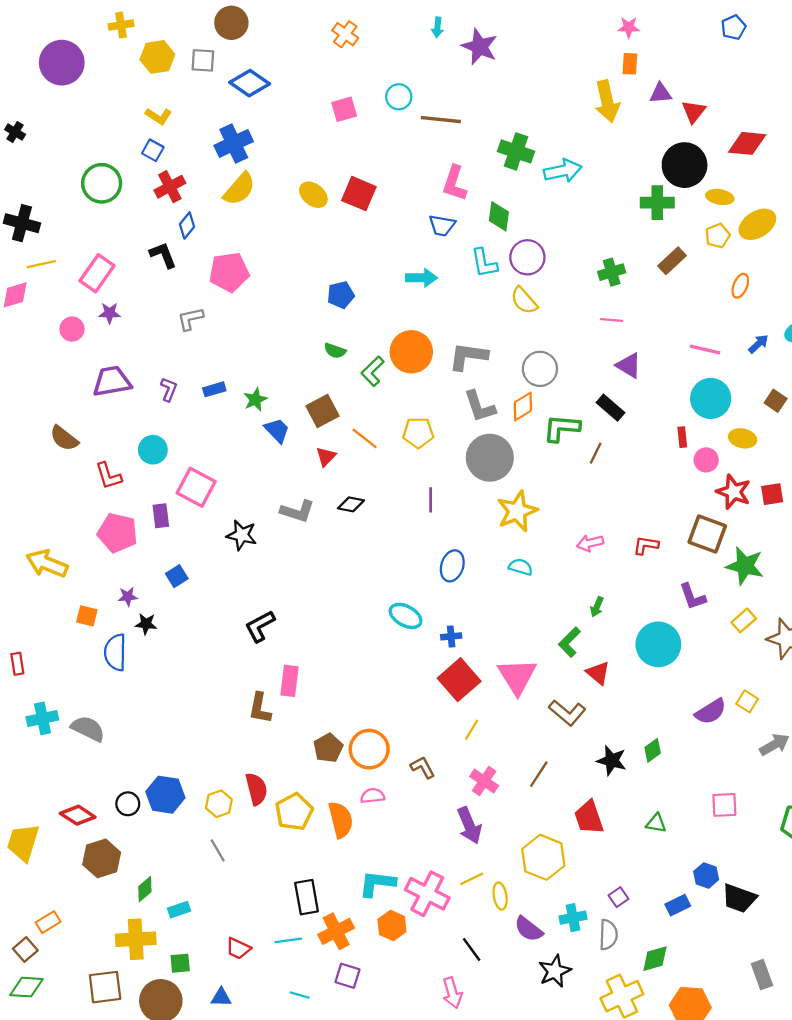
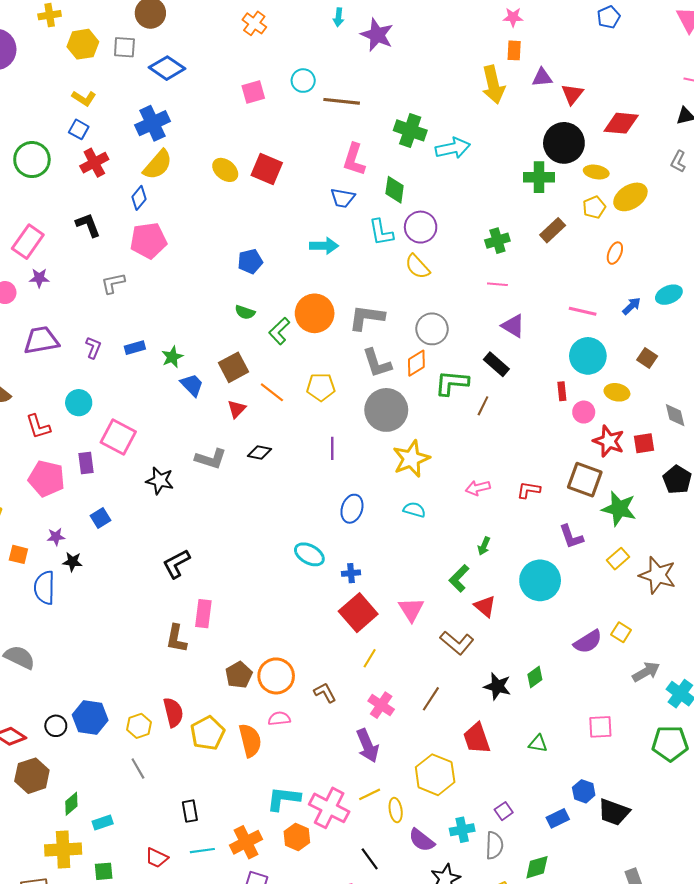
blue diamond: (187, 225) -> (139, 198), moved
pink triangle: (517, 676) -> (411, 609), size x0.7
black rectangle: (307, 897) -> (190, 811), moved, size x0.7

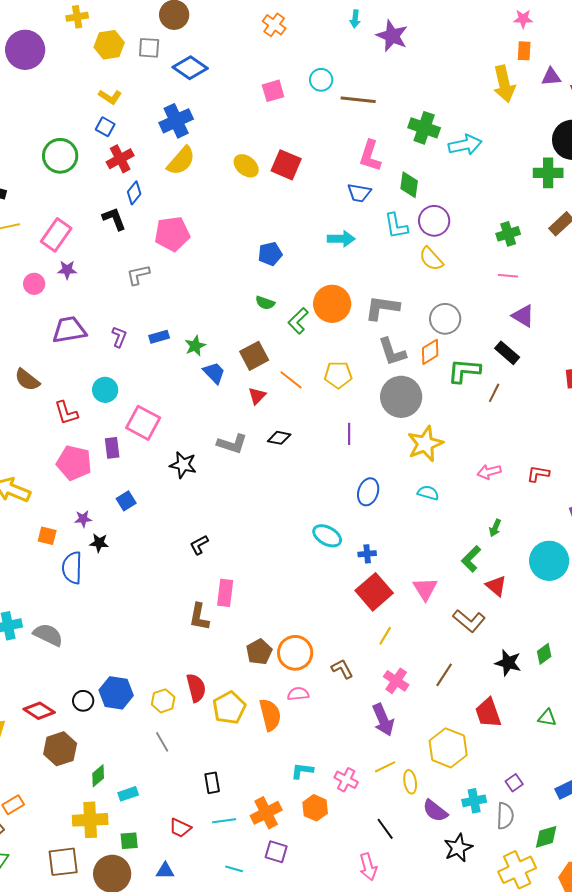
blue diamond: (139, 198) -> (134, 193), moved
black L-shape: (176, 564) -> (199, 545), size x0.7
cyan L-shape: (283, 799) -> (302, 771), size x0.7
pink cross: (329, 808) -> (346, 780), size x0.6

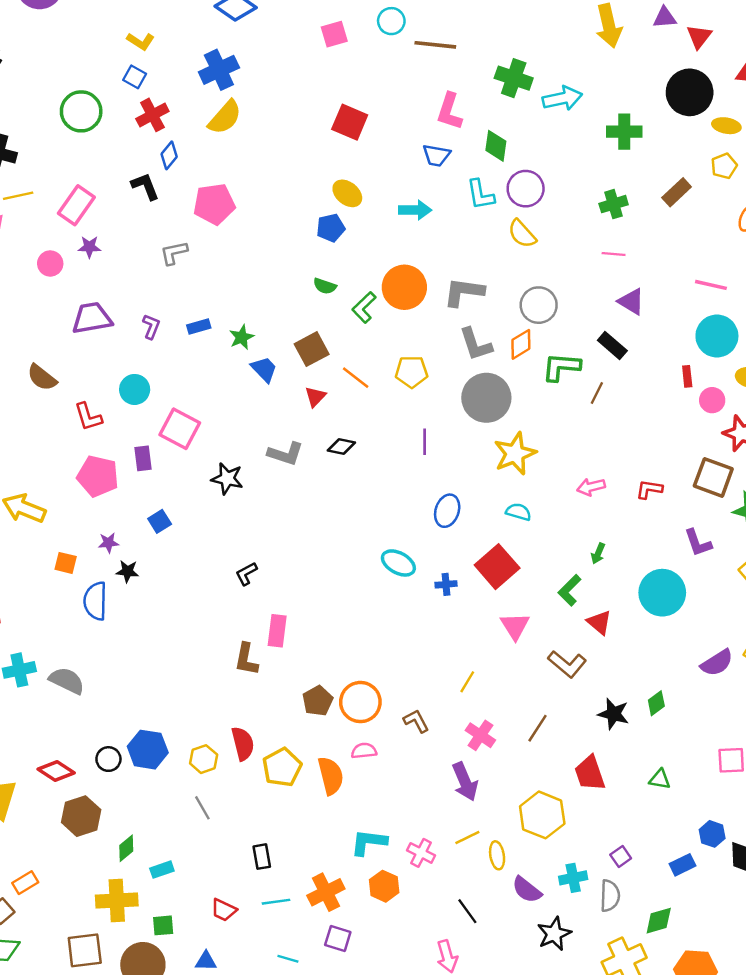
yellow ellipse: (246, 166) -> (347, 193), moved
green cross: (548, 173) -> (624, 132), moved
red square: (374, 592) -> (497, 567), moved
cyan L-shape: (302, 771) -> (369, 842), size x1.4

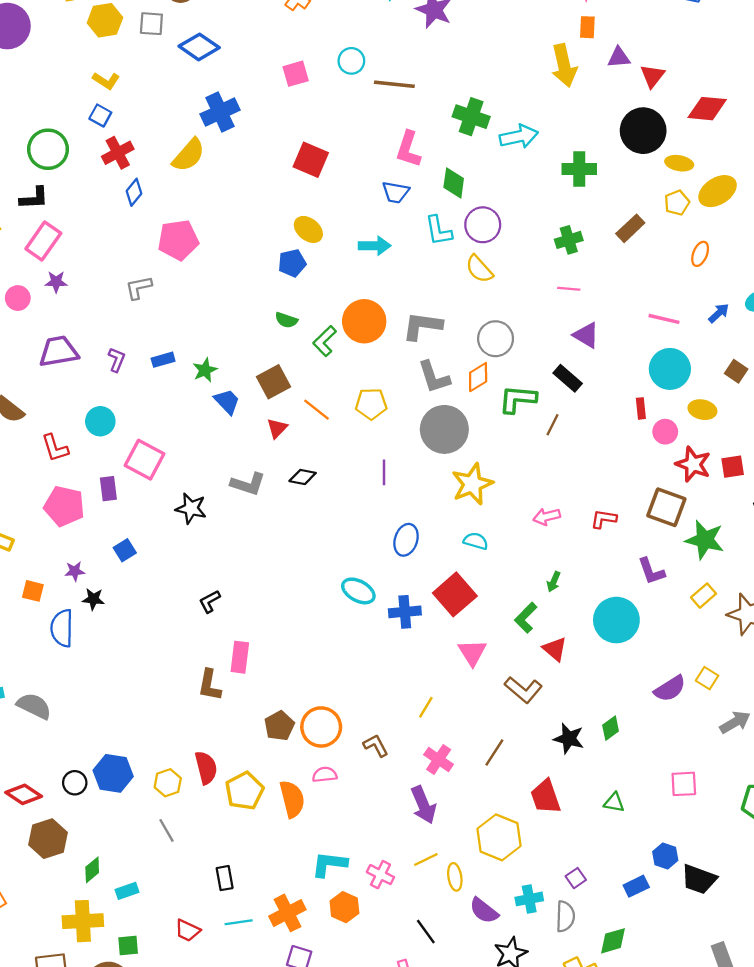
blue cross: (219, 70) -> (220, 112), moved
black L-shape: (145, 186) -> (34, 198), moved, turned 108
blue cross: (446, 584) -> (405, 612), size x1.5

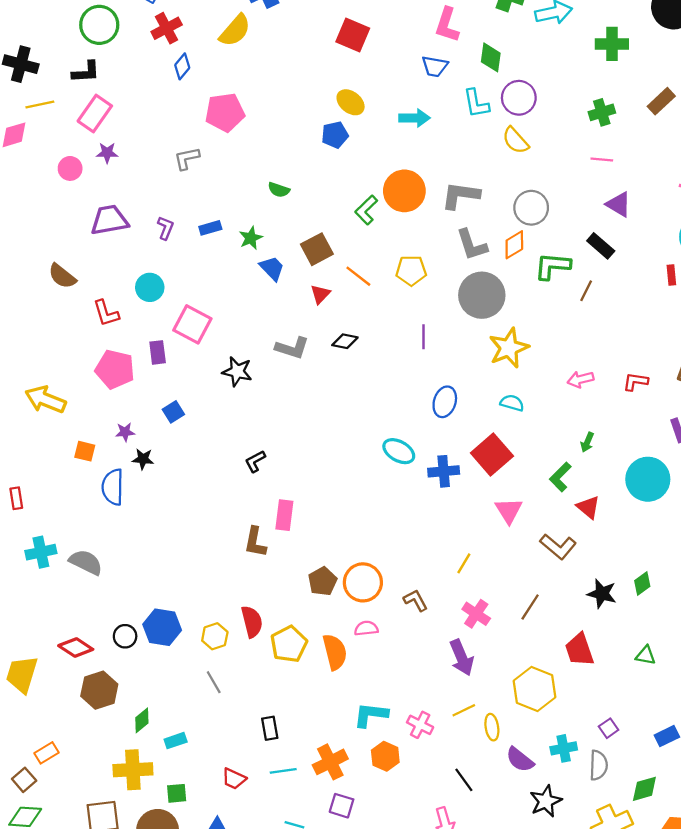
green semicircle: (286, 320) -> (279, 190), moved

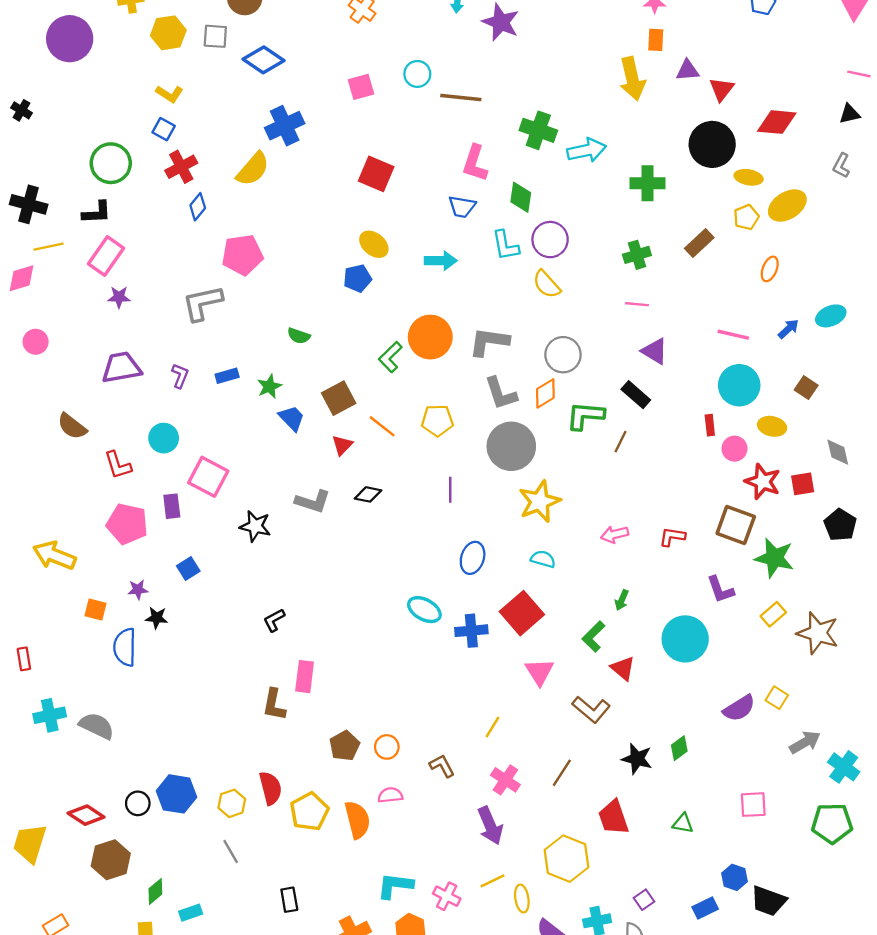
gray L-shape: (187, 158) -> (202, 303), size x1.5
pink circle: (70, 168) -> (36, 342), moved
orange circle: (363, 582) -> (387, 747), size x0.6

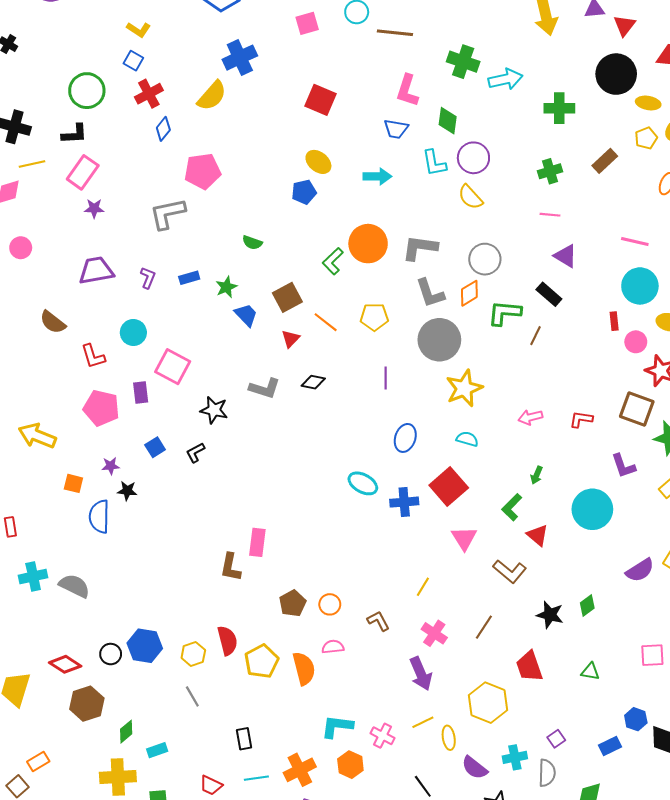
black L-shape: (274, 620) -> (195, 452), moved

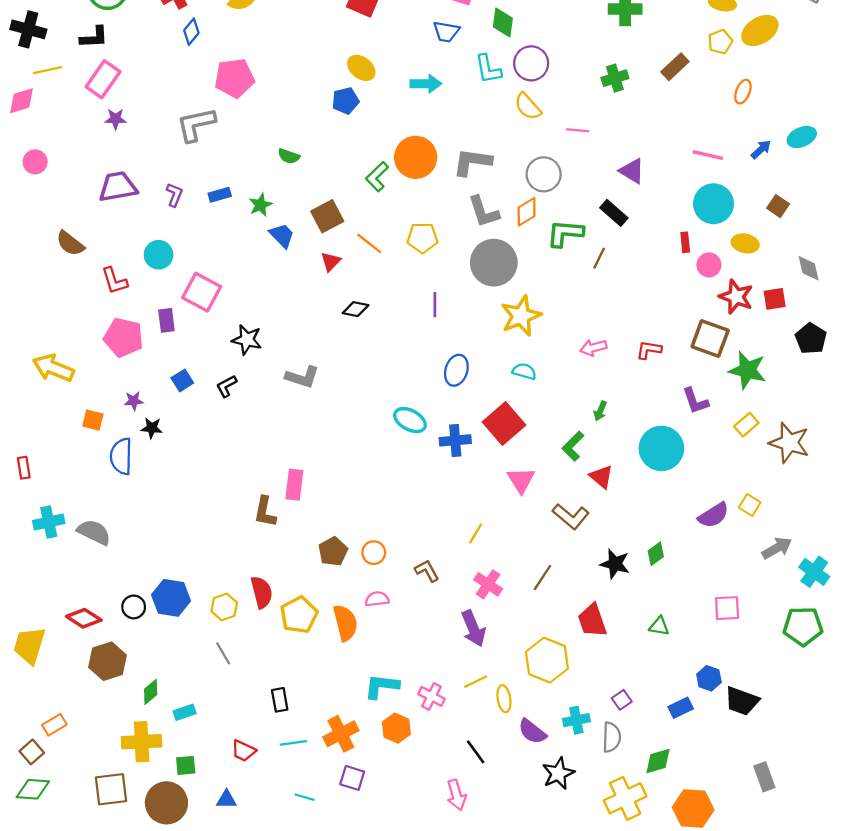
pink line: (550, 215) -> (578, 130), moved
gray L-shape: (265, 388) -> (302, 377), moved

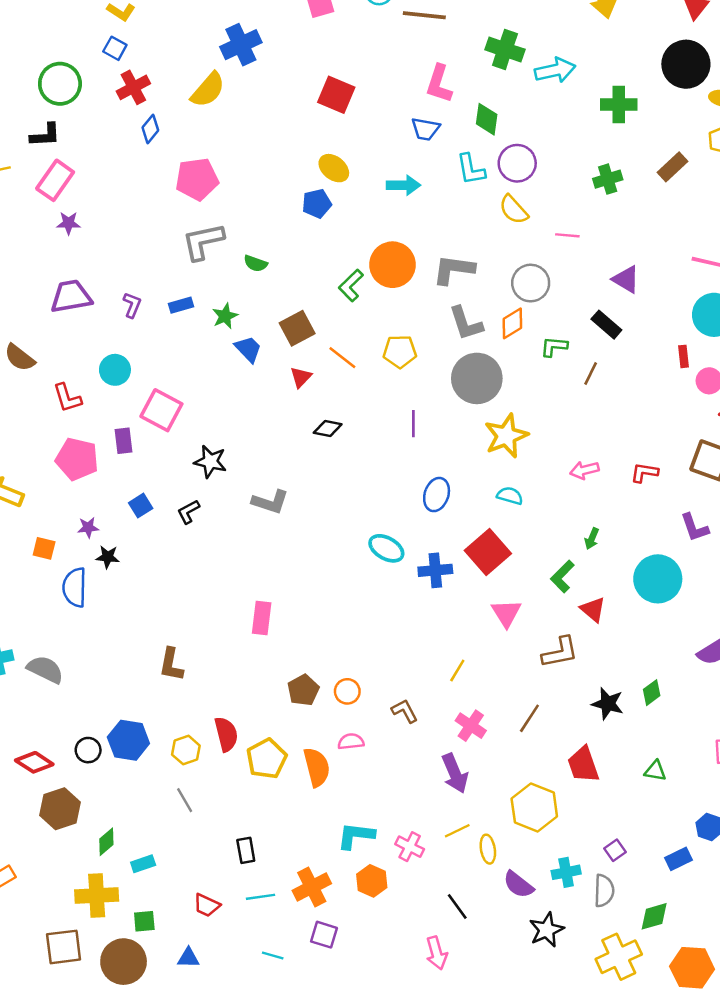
gray L-shape: (196, 124) -> (203, 241), moved
green L-shape: (565, 233) -> (554, 347), size x0.7
brown L-shape: (265, 512) -> (171, 664), moved
brown L-shape: (571, 516) -> (560, 652), turned -51

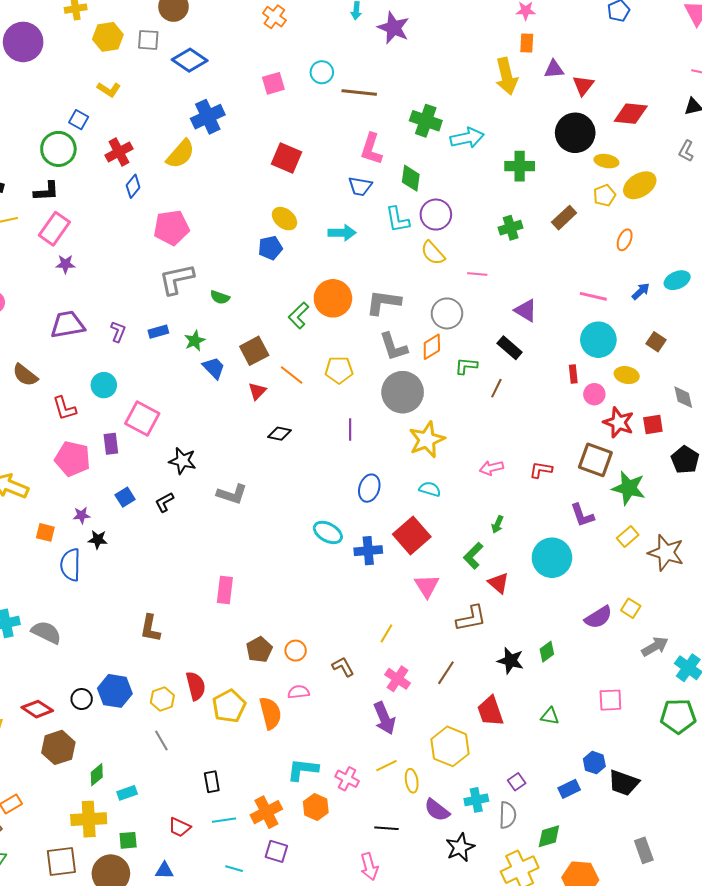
blue square: (115, 48) -> (79, 120), moved
black line: (457, 907) -> (386, 828), turned -50

